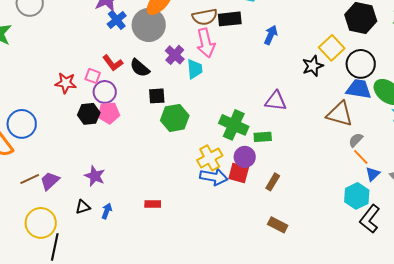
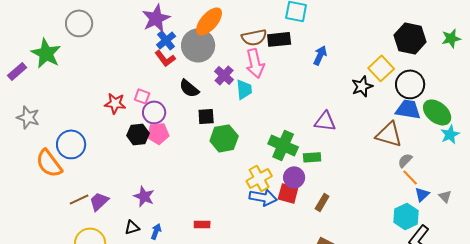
red L-shape: (113, 63) -> (165, 58), moved

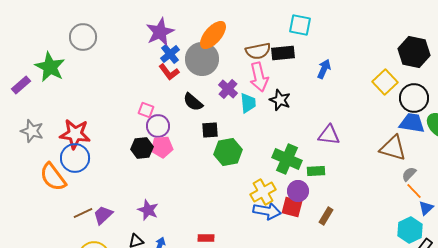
black star: (362, 86) -> (280, 100), moved, turned -30
red star: (115, 103) -> (75, 134), moved, size x1.4

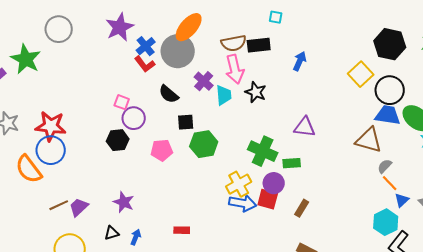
cyan square: (300, 25) -> (276, 17), size x0.6
purple star: (160, 32) -> (120, 27), moved
pink pentagon: (162, 147) -> (162, 150), moved

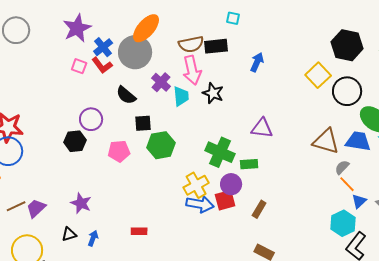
pink square: (122, 102) -> (79, 66), moved
blue trapezoid: (388, 115) -> (358, 141), moved
red square: (268, 199) -> (225, 200), turned -30

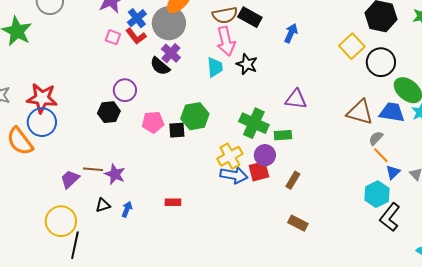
black rectangle: (216, 46) -> (250, 17), turned 35
purple cross: (161, 82) -> (171, 53), moved
black square: (143, 123) -> (177, 130), moved
brown line: (16, 206) -> (93, 169), moved, turned 30

